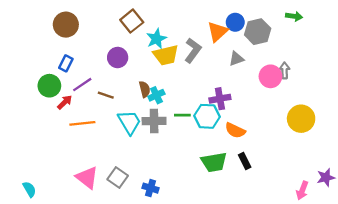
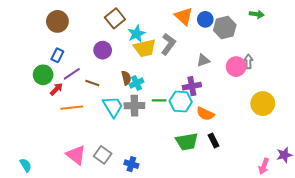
orange triangle: (218, 32) -> (184, 16), moved, turned -36
gray triangle: (236, 59) -> (203, 60), moved

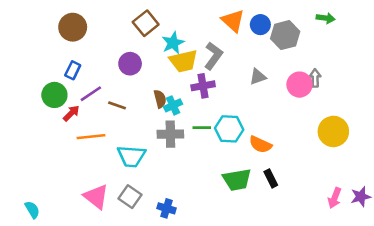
purple cross: (192, 86) -> (203, 86), moved
cyan trapezoid: (113, 107) -> (131, 156), moved, turned 125
pink arrow: (264, 166) -> (335, 198), moved

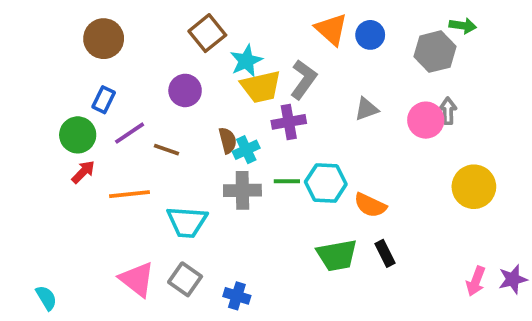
gray hexagon: (285, 35) -> (435, 52), moved
red arrow: (71, 113) -> (83, 172), moved

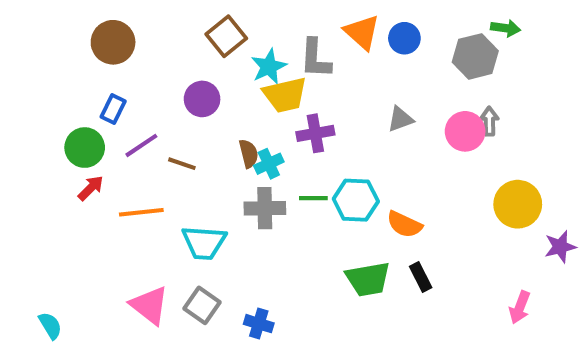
gray L-shape: (304, 79) -> (315, 58), moved, turned 147
purple star: (513, 279) -> (560, 247), moved

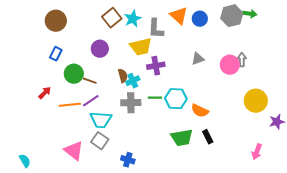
gray hexagon: (475, 56) -> (232, 16), moved
cyan star: (269, 67) -> (133, 19), moved
purple line: (141, 145) -> (91, 101), moved
green circle: (85, 148) -> (74, 74), moved
gray square: (202, 305) -> (100, 141), moved

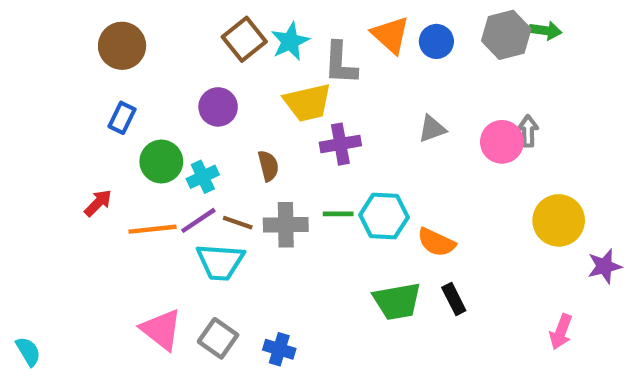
brown line: (90, 81) -> (238, 223), moved
cyan cross: (133, 81) -> (203, 177), moved
gray square: (100, 141) -> (218, 338), moved
cyan semicircle: (25, 161) -> (28, 351), moved

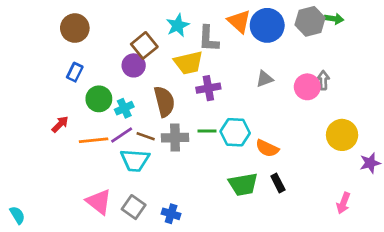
brown square: (244, 39) -> (144, 45), moved
blue circle: (436, 41) -> (267, 25), size x1.6
brown semicircle: (268, 166) -> (164, 102), size x1.6

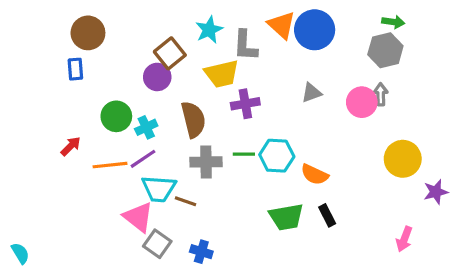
gray hexagon: (310, 21) -> (385, 50), moved
blue rectangle: (75, 72) -> (75, 69), moved, turned -30
brown line: (146, 136) -> (186, 201), moved
pink triangle: (99, 202) -> (138, 217), moved

